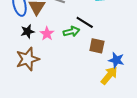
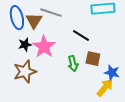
green arrow: (71, 32) -> (73, 64), moved, turned 91
pink star: (47, 34) -> (44, 47), size x1.6

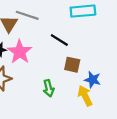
green arrow: (73, 64) -> (49, 88), moved
yellow arrow: (105, 88) -> (85, 96), turned -66

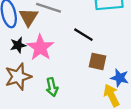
green arrow: (49, 88) -> (52, 87), moved

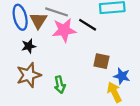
black line: (83, 35) -> (88, 25), moved
pink star: (40, 47) -> (64, 30), moved, turned 30

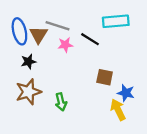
pink star: (64, 30) -> (65, 45), size x0.6

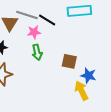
black line: (90, 39) -> (47, 20), moved
green arrow: (61, 102) -> (37, 52), moved

